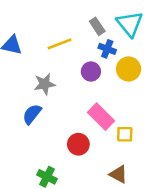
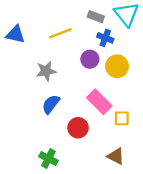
gray rectangle: (97, 26) -> (96, 17), turned -35
yellow circle: (129, 69) -> (117, 66), moved
blue semicircle: (32, 114) -> (51, 104), moved

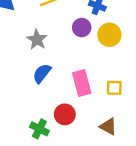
gray star: (46, 71) -> (37, 40), turned -30
pink rectangle: (99, 102) -> (82, 83), moved, turned 30
red circle: (78, 128) -> (65, 114), moved

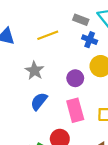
purple circle: (82, 28) -> (75, 78), moved

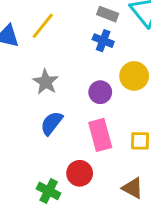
yellow line: (48, 35) -> (43, 26), moved, turned -30
blue cross: (90, 40) -> (103, 41), moved

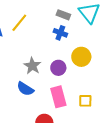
gray star: (46, 82) -> (32, 66), moved
blue semicircle: (52, 123) -> (25, 89), turned -96

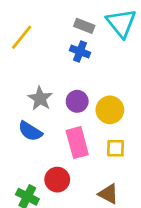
yellow circle: (81, 57) -> (110, 110), moved

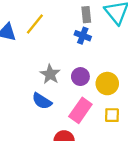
gray rectangle: (84, 26) -> (86, 15), turned 63
pink rectangle: (77, 143) -> (80, 110), turned 50

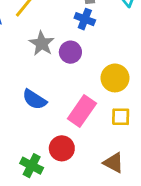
gray star: (50, 74) -> (42, 43), moved
purple circle: (80, 77) -> (70, 52), moved

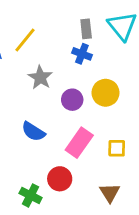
purple circle: (70, 52) -> (72, 100), moved
yellow circle: (115, 78) -> (106, 93), moved
brown triangle: (114, 163) -> (110, 193), turned 30

